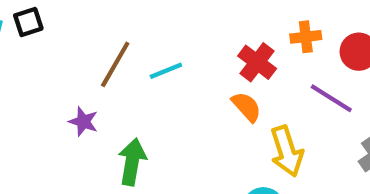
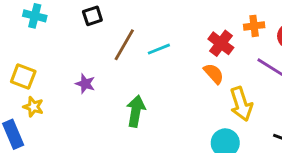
black square: (28, 22) -> (92, 16), moved
purple star: (83, 122) -> (85, 84), moved

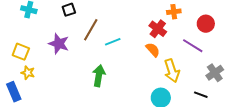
orange cross: (254, 26) -> (174, 12), moved
cyan line: (159, 49) -> (113, 42), moved
purple star: (85, 84) -> (59, 44), moved, size x1.5

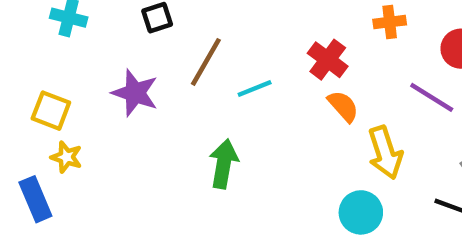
red cross: (158, 29) -> (328, 60), moved

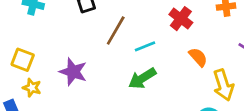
red cross: (328, 60) -> (181, 19), moved
purple star: (135, 93) -> (73, 72), moved
green arrow: (224, 164) -> (142, 78), moved, turned -132

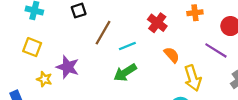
yellow square: (23, 60) -> (32, 47), moved
yellow star: (32, 88) -> (44, 79), moved

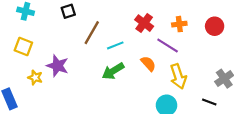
orange cross: (195, 13) -> (179, 24), moved
purple line: (216, 50) -> (168, 45), moved
orange semicircle: (172, 55) -> (148, 64), moved

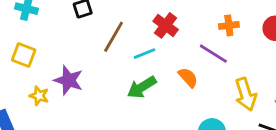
red cross: (144, 23) -> (166, 25), moved
yellow arrow: (178, 76) -> (246, 94), moved

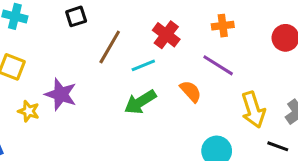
orange cross: (229, 25) -> (223, 26), moved

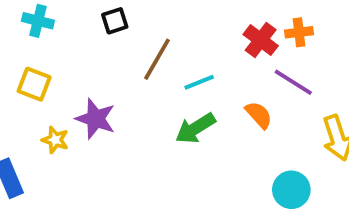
red cross: (166, 35) -> (261, 40), moved

